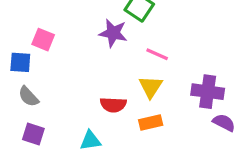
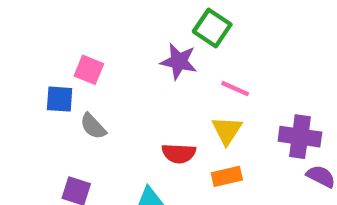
gray semicircle: (28, 97) -> (93, 126), moved

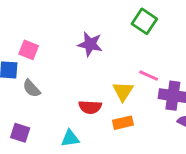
green square: (212, 28) -> (144, 21), moved
pink line: (235, 89) -> (149, 76), moved

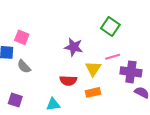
green square: (144, 21) -> (110, 27), moved
purple star: (90, 44) -> (74, 47), moved
pink line: (149, 76) -> (113, 57), turned -40

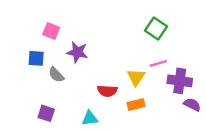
pink square: (22, 37) -> (51, 31), moved
purple star: (74, 47) -> (77, 52), moved

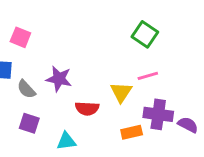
purple star: (77, 52) -> (59, 79), moved
purple cross: (180, 81) -> (158, 114), moved
orange rectangle: (136, 105) -> (132, 132), moved
purple square: (46, 113) -> (29, 123), moved

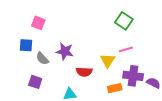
purple square: (29, 123) -> (35, 82), moved

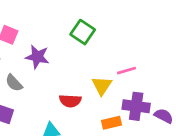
green square: (124, 21) -> (83, 32), moved
purple star: (65, 51) -> (37, 57), moved

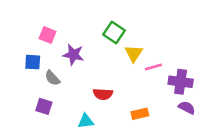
yellow triangle: (102, 86) -> (134, 53), moved
purple cross: (136, 106) -> (181, 82), moved

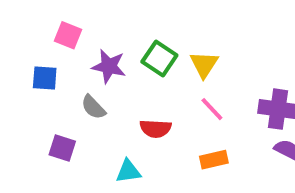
green square: (114, 32) -> (159, 59), moved
pink line: (153, 67) -> (212, 109), moved, turned 63
gray semicircle: (52, 78) -> (93, 107), moved

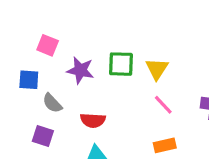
green square: (159, 59) -> (121, 64), turned -32
gray semicircle: (93, 107) -> (52, 103), moved
red semicircle: (156, 129) -> (93, 120), moved

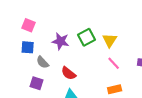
pink square: (48, 45) -> (29, 25), moved
green square: (121, 64) -> (87, 37), turned -30
red semicircle: (93, 120) -> (69, 73), turned 35

